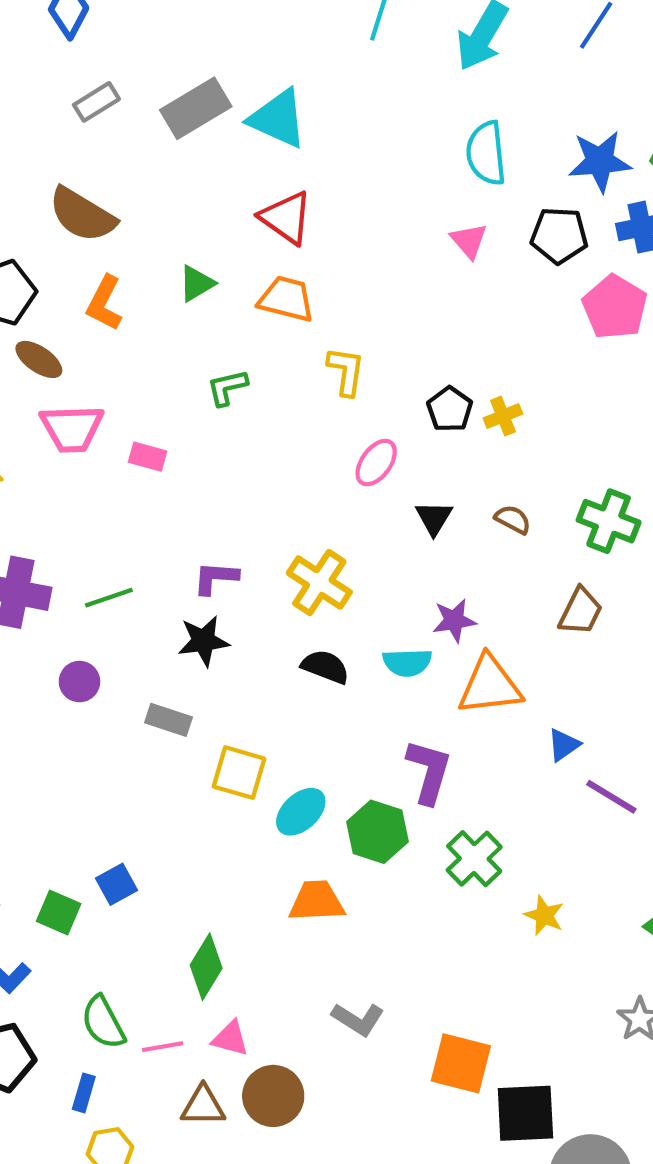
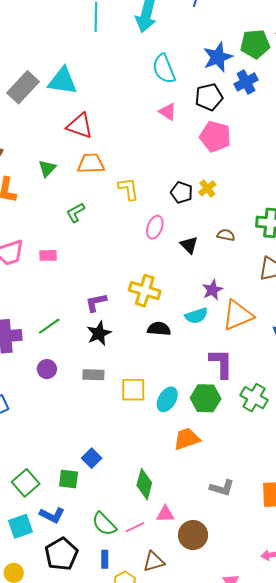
pink pentagon: (615, 307) -> (215, 136), moved
brown triangle: (203, 1106) -> (154, 562), moved

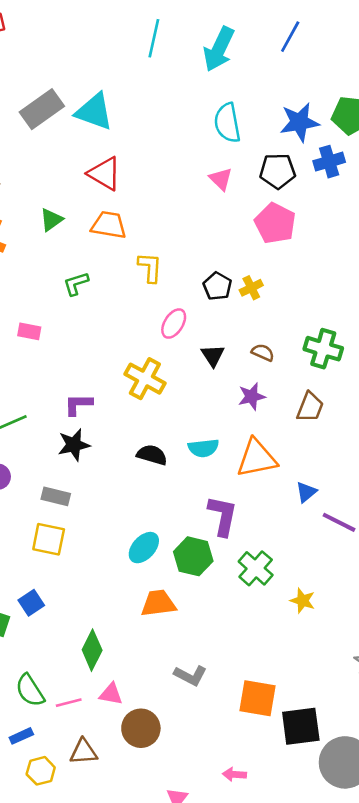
purple star: (212, 290) -> (252, 397), moved
yellow cross: (145, 291) -> (145, 379), moved
yellow square: (133, 390) -> (49, 539), moved
blue rectangle: (105, 559) -> (21, 736), turned 54

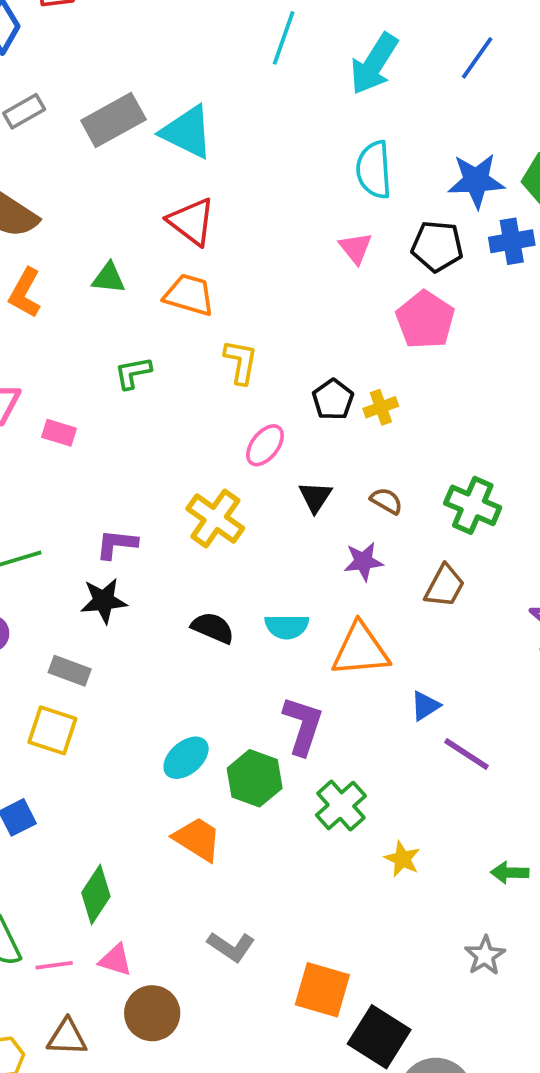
green triangle: (51, 220) -> (109, 278), turned 35
orange trapezoid: (158, 603) -> (197, 839), turned 33
black square: (301, 726) -> (379, 1037), turned 33

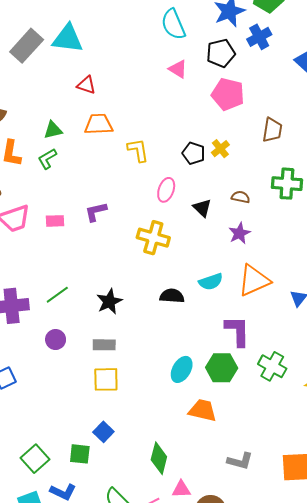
red triangle: (192, 222) -> (86, 85), size x0.7
green L-shape: (133, 373) -> (47, 159), moved
purple L-shape: (117, 544) -> (96, 212), moved
brown trapezoid: (445, 586) -> (272, 130), moved

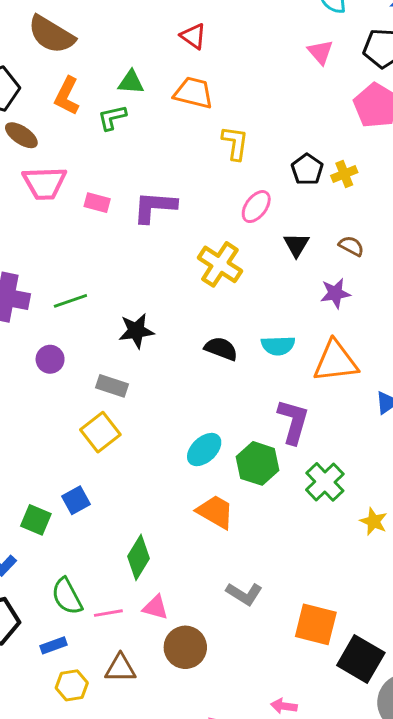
purple L-shape: (96, 212) -> (155, 207), size x1.4
yellow square: (106, 379) -> (100, 432), turned 36

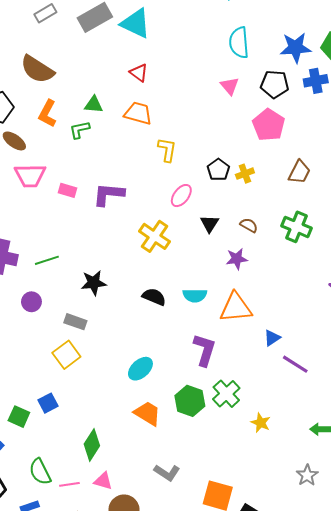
green hexagon: (258, 463) -> (190, 401), moved

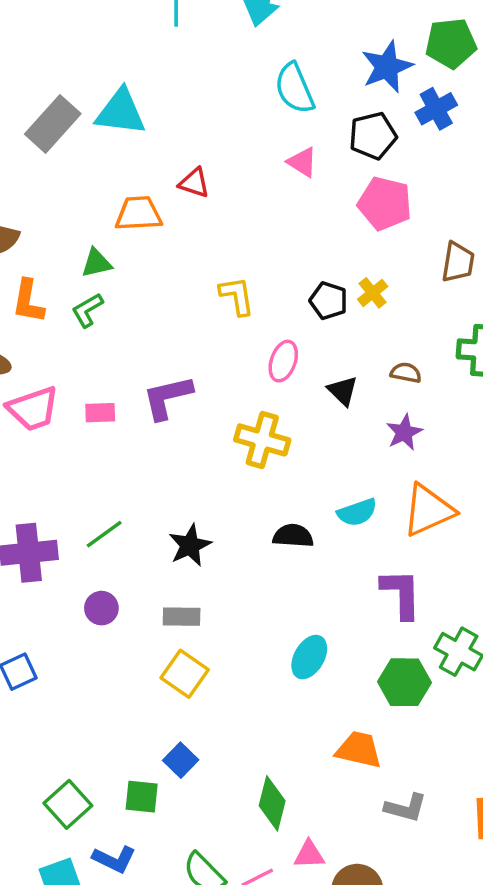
red triangle: (139, 73) -> (194, 183), moved
orange trapezoid: (138, 113) -> (138, 214), moved
orange trapezoid: (147, 413) -> (359, 750), moved

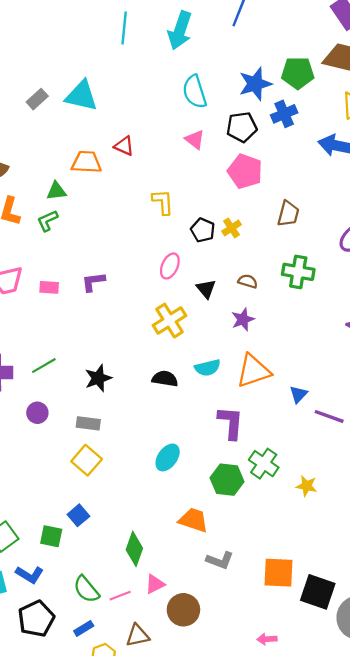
gray rectangle: (53, 124) -> (37, 99), size x0.6
yellow L-shape: (237, 296) -> (163, 202), moved
purple L-shape: (167, 397) -> (93, 282), size x0.7
yellow cross: (262, 440) -> (169, 321), moved, turned 36
pink triangle: (309, 854) -> (155, 584), turned -30

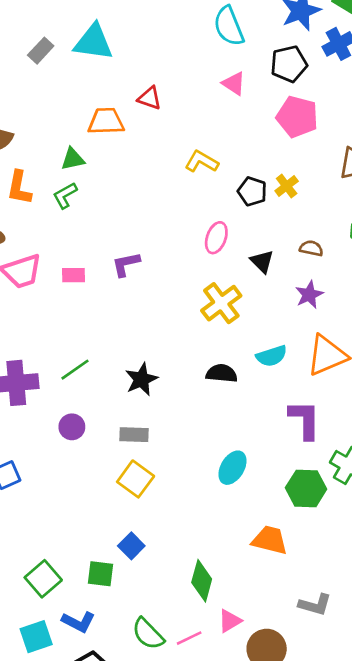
yellow L-shape: (163, 202) -> (202, 162), turned -52
gray L-shape: (220, 560) -> (315, 605), moved

